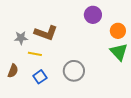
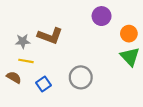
yellow line: (35, 54) -> (26, 61), moved
brown semicircle: (13, 71) -> (14, 77), turned -80

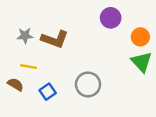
gray star: (23, 41) -> (25, 36), moved

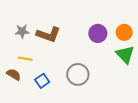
purple circle: (111, 18) -> (98, 33), moved

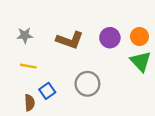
brown L-shape: (48, 34) -> (70, 40), moved
brown semicircle: (14, 74) -> (30, 103), moved, turned 56

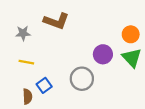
purple circle: (110, 38) -> (103, 54), moved
brown L-shape: (70, 40) -> (56, 21), moved

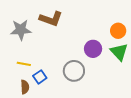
gray star: (23, 33) -> (21, 30), size x1.5
yellow line: (26, 62) -> (24, 64), moved

